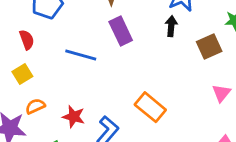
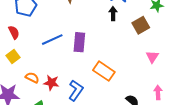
purple rectangle: (121, 31) -> (79, 42), moved, turned 36
blue line: (81, 55) -> (52, 40), turned -35
orange semicircle: (35, 106) -> (32, 78), moved, turned 56

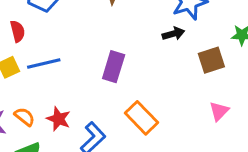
black arrow: (113, 14) -> (173, 34), turned 64
blue line: (52, 40) -> (44, 63), moved
orange semicircle: (32, 78) -> (24, 117), moved

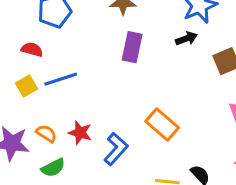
red semicircle: (18, 31) -> (32, 49), turned -55
purple rectangle: (114, 67) -> (132, 47), moved

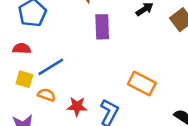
yellow square: (26, 86) -> (24, 79), turned -30
orange semicircle: (46, 133) -> (46, 95), moved

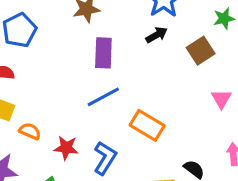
blue line: (51, 67) -> (103, 97), moved

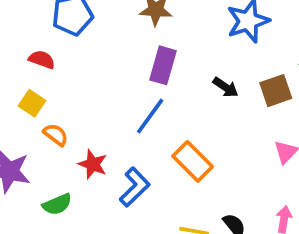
black arrow: (157, 35) -> (226, 87), moved, turned 50
blue line: (103, 97) -> (150, 116), turned -40

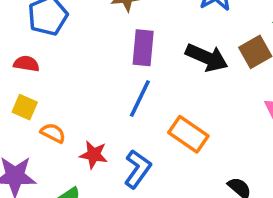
black arrow: (226, 87) -> (207, 58), size x1.6

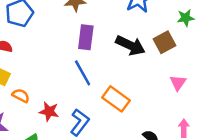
blue line: (140, 98) -> (83, 73), turned -56

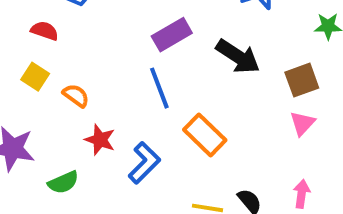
purple rectangle: (86, 37) -> (172, 35), turned 45
brown square: (165, 42) -> (302, 80), moved
orange semicircle: (21, 96) -> (76, 96), moved

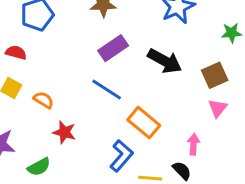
blue line: (159, 88) -> (107, 90), turned -32
blue L-shape: (144, 163) -> (121, 156), moved
pink arrow: (302, 194) -> (193, 144), moved

